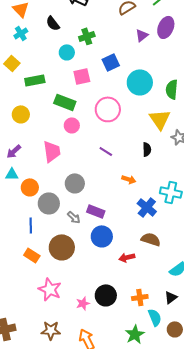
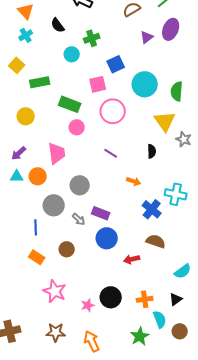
pink square: (82, 76) -> (98, 84), moved
orange circle: (30, 187) -> (38, 176), moved
brown circle: (62, 247) -> (67, 249), size x0.6

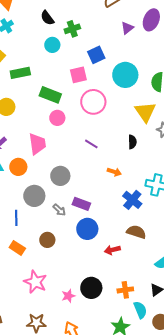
black semicircle: (58, 25) -> (47, 18), moved

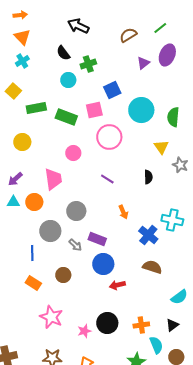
green rectangle: (50, 95) -> (66, 117), moved
yellow triangle: (145, 112) -> (161, 147), size x0.7
orange arrow: (114, 172) -> (123, 212), moved, turned 48
red arrow: (112, 250) -> (117, 285), moved

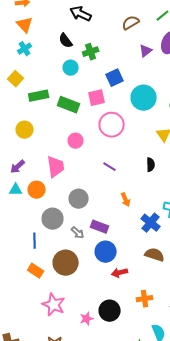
brown circle: (63, 275) -> (66, 263), size x1.6
orange cross: (141, 325) -> (145, 299), moved

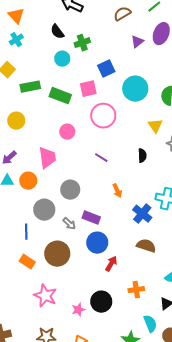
red arrow: (120, 273) -> (111, 264), turned 133

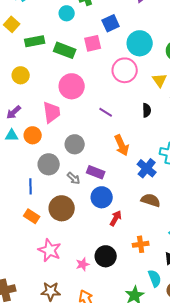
pink circle: (103, 116) -> (125, 70), moved
pink circle: (67, 132) -> (72, 86), size x1.6
orange arrow: (117, 191) -> (122, 145), size x1.5

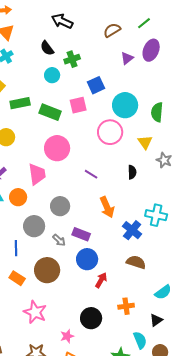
pink star: (83, 264) -> (67, 336), moved

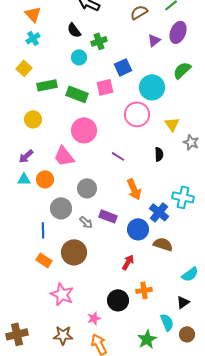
green semicircle: (157, 112) -> (182, 70), moved, turned 42
pink trapezoid: (37, 174) -> (64, 156), turned 150
blue circle: (87, 259) -> (138, 229), moved
orange cross: (126, 306) -> (144, 290), moved

